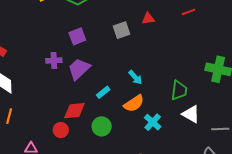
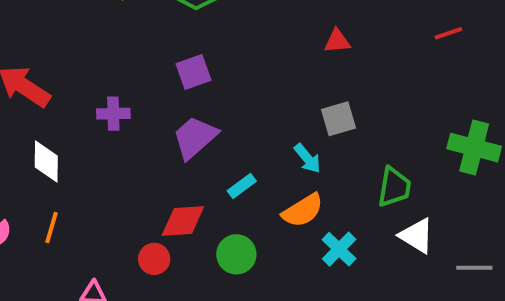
red line: (188, 12) -> (448, 33), moved
gray square: (121, 30) -> (338, 119), moved
purple cross: (54, 61) -> (113, 114), moved

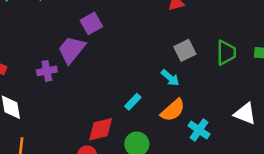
purple square: (194, 72) -> (91, 23), moved
purple trapezoid: (195, 137) -> (72, 50), moved
green trapezoid: (394, 187) -> (226, 53), moved

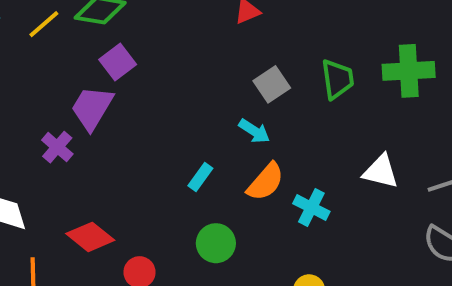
purple cross: (47, 71) -> (57, 147), turned -30
red diamond: (101, 129) -> (90, 237), moved, turned 60

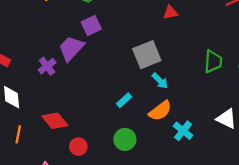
gray square: (272, 84) -> (147, 55), moved, size x1.4

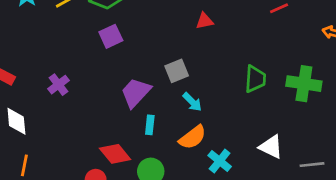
purple trapezoid: (71, 48) -> (136, 93), moved
gray square: (147, 55) -> (177, 71), size x0.7
cyan rectangle: (124, 100) -> (150, 125), turned -42
red diamond: (55, 121) -> (115, 154), moved

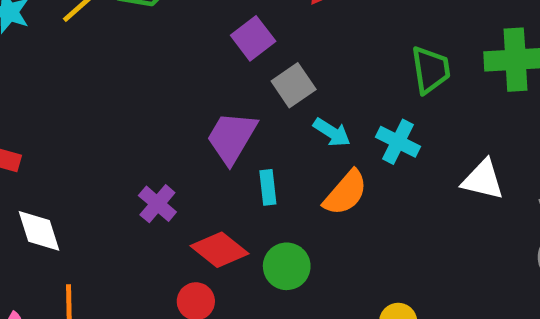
purple square: (111, 36) -> (253, 38), moved
purple cross: (58, 85) -> (157, 204), moved
cyan cross: (220, 161) -> (398, 142), moved

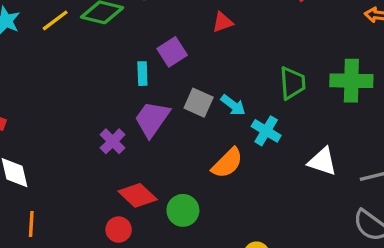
gray square: (294, 85) -> (199, 103), moved, turned -36
cyan arrow: (332, 132) -> (233, 105), moved
cyan rectangle: (268, 187) -> (142, 74), moved
purple cross: (157, 204) -> (113, 141), moved

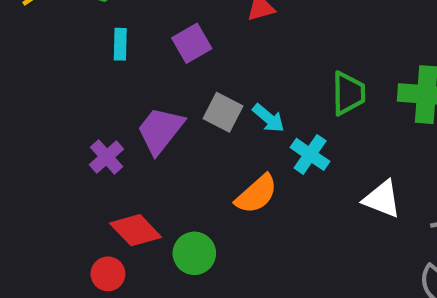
cyan rectangle: (142, 74) -> (120, 44), moved

